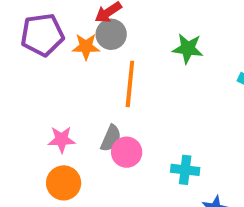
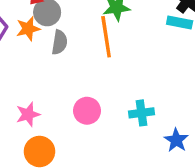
orange line: (130, 84) -> (106, 37), moved
gray semicircle: (111, 138) -> (59, 42), moved

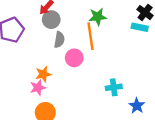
orange star: (28, 29) -> (43, 74), moved
pink circle: (87, 111) -> (74, 58), moved

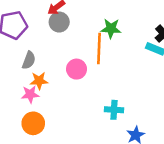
gray semicircle: (59, 40) -> (29, 60), moved

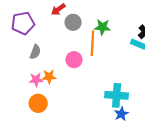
gray circle: (59, 22) -> (73, 22), moved
orange star: (39, 81) -> (49, 77), moved
cyan cross: (114, 110) -> (117, 95), moved, size x1.5

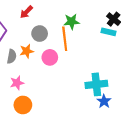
gray circle: (73, 22) -> (40, 34), moved
orange star: (49, 77) -> (27, 51), moved

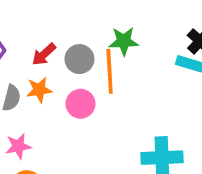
red arrow: (26, 12) -> (44, 54), moved
gray circle: (40, 34) -> (79, 59), moved

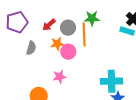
orange star: (39, 90) -> (57, 44), moved
pink star: (18, 146) -> (60, 77), moved

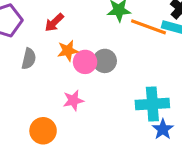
gray circle: (68, 28) -> (105, 61), moved
orange line: (84, 34) -> (148, 27), moved, turned -65

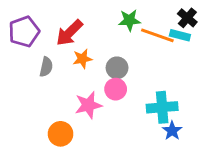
red arrow: (54, 23) -> (69, 33), size x1.5
pink circle: (85, 62) -> (116, 89), moved
pink star: (73, 100) -> (88, 105), size x1.4

